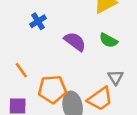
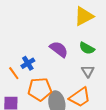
blue cross: (38, 21) -> (28, 63), moved
gray triangle: (116, 77) -> (88, 71), moved

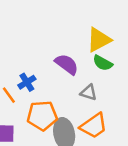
yellow triangle: (84, 16) -> (99, 40), moved
gray triangle: (88, 71) -> (89, 92), moved, turned -40

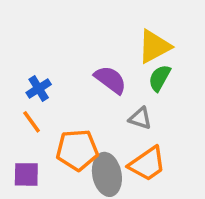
green semicircle: (103, 63) -> (160, 78), turned 90
blue cross: (27, 82) -> (39, 89), moved

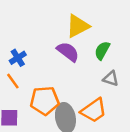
yellow triangle: (154, 46) -> (78, 26), moved
gray triangle: (140, 118) -> (111, 79), moved

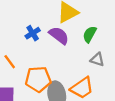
blue cross: (18, 58) -> (33, 33), moved

